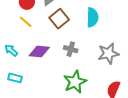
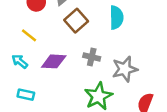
yellow line: (26, 22) -> (29, 35), moved
gray star: (108, 54) -> (125, 69), moved

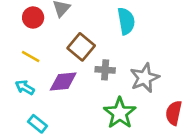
brown square: (76, 21) -> (81, 47), moved
cyan rectangle: (26, 95) -> (37, 124), turned 35

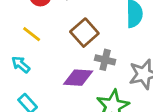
purple diamond: (63, 82) -> (78, 78), moved

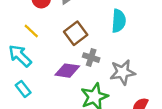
cyan arrow: (21, 65) -> (20, 56), size x1.5

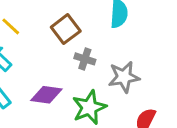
purple diamond: (67, 71) -> (46, 95), moved

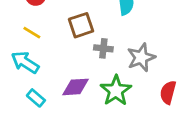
brown square: (66, 29) -> (81, 25), turned 30

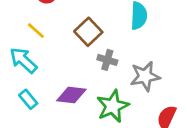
brown square: (81, 25) -> (88, 32), turned -35

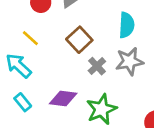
gray cross: (107, 60) -> (97, 66), turned 30
gray star: (145, 76) -> (129, 61), moved

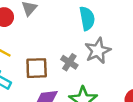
brown square: (79, 40) -> (37, 68), moved, turned -35

